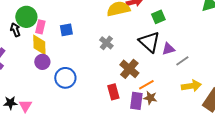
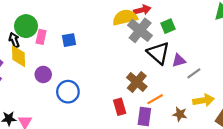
gray cross: (106, 43) -> (140, 30), moved, size x1.6
yellow diamond: (39, 45) -> (18, 56), moved
brown star: (150, 98) -> (180, 114), moved

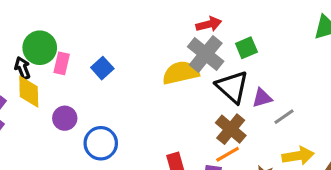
yellow semicircle: (125, 17) -> (181, 73), moved
blue square: (69, 40) -> (102, 68), turned -32
brown cross: (137, 82) -> (231, 129), moved

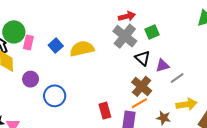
yellow semicircle: (181, 73) -> (82, 49), moved
black triangle: (232, 87) -> (143, 58), size x0.7

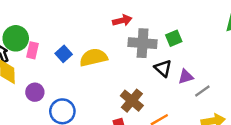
red arrow: (127, 16) -> (122, 20), moved
gray cross: (125, 36) -> (143, 43), turned -35
brown cross: (142, 86) -> (132, 101), moved

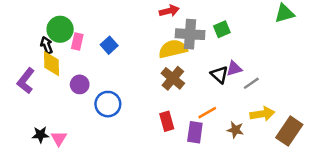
yellow semicircle: (94, 57) -> (173, 49), moved
black triangle: (163, 68) -> (219, 75), moved
brown cross: (132, 101) -> (173, 78), moved

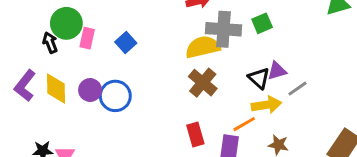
yellow diamond: (51, 64) -> (56, 89), moved
blue circle: (108, 104) -> (115, 96), moved
yellow arrow: (262, 114) -> (266, 105), moved

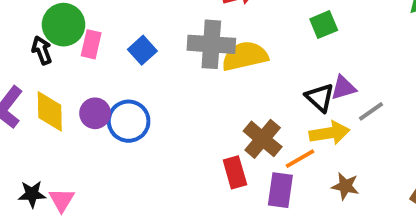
gray cross: (223, 29) -> (211, 44), moved
brown cross: (203, 83) -> (263, 139), moved

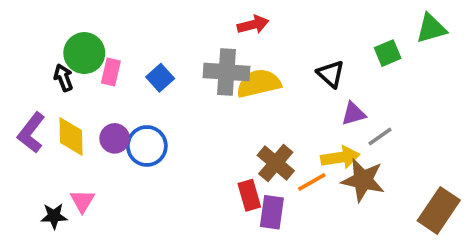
green square: (324, 25) -> (388, 53), moved
black triangle: (320, 98) -> (331, 74), moved
brown star: (345, 186) -> (363, 180), moved, size x1.6
purple rectangle: (280, 190) -> (272, 212), moved
pink triangle: (62, 200) -> (82, 201), moved

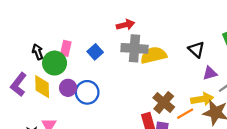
red arrow: (253, 25) -> (125, 25), moved
green circle: (84, 53) -> (55, 63), moved

